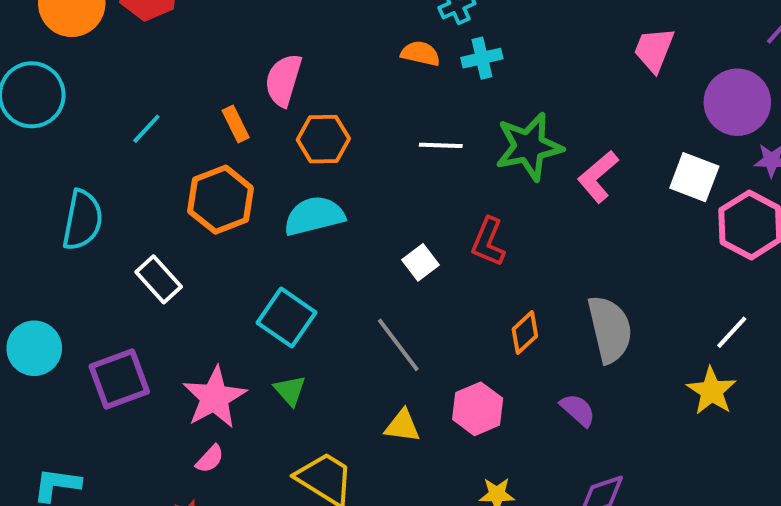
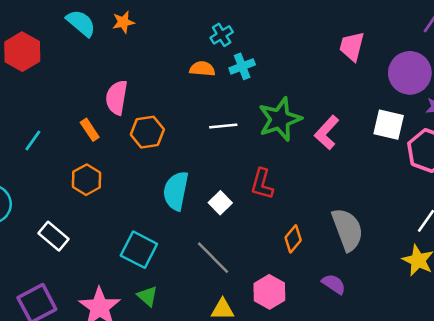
orange hexagon: (221, 200) -> (87, 180), size x0.7
cyan semicircle: (314, 216) -> (176, 191), moved, turned -57

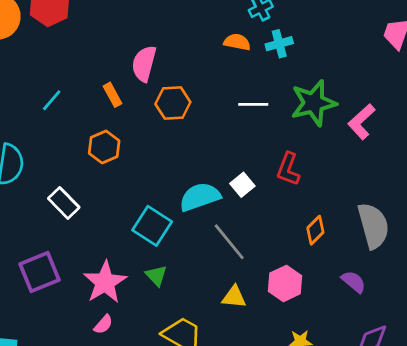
cyan semicircle: (176, 191) -> (200, 197), moved, turned 54

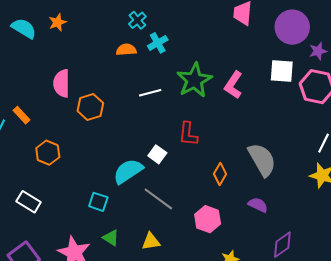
orange rectangle: (113, 95) -> (22, 115), moved
cyan square: (152, 226) -> (98, 202), size x0.7
yellow triangle: (234, 297) -> (151, 241), moved

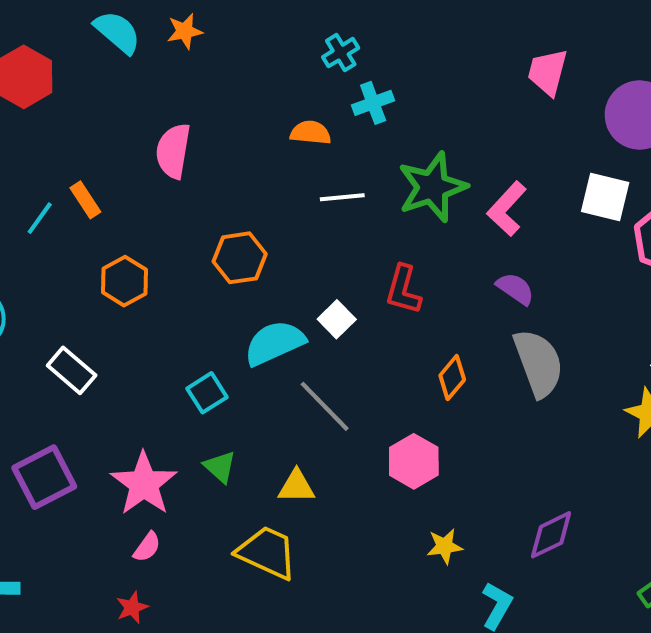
orange semicircle: (126, 50) -> (311, 133), moved
orange hexagon: (90, 107) -> (240, 258), moved
cyan square: (98, 202) -> (207, 393), turned 30
purple semicircle: (258, 205) -> (515, 289), moved

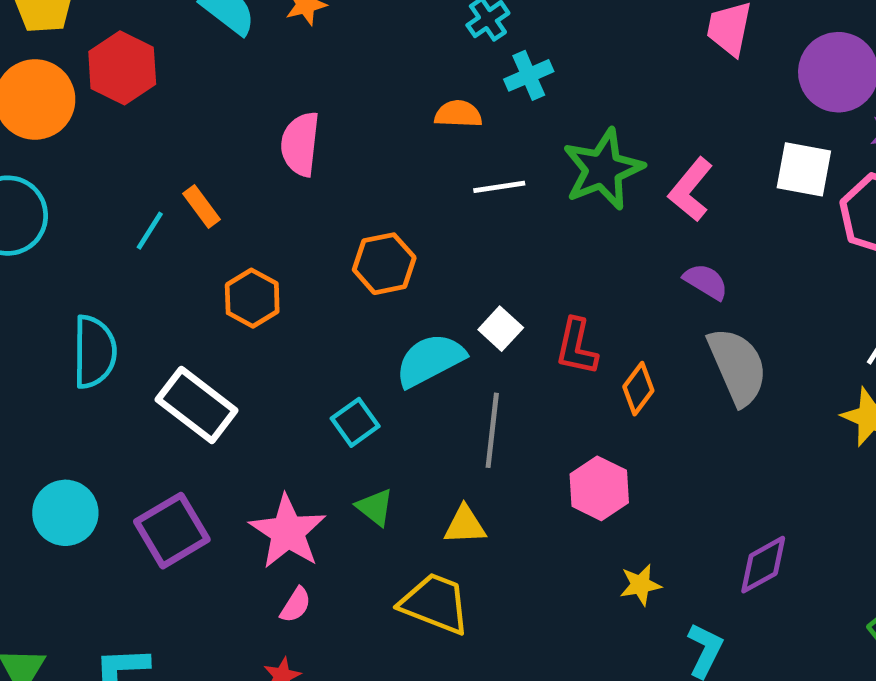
red L-shape: (403, 290) -> (577, 347), moved
white rectangle: (72, 370) -> (197, 405), size x1.4
gray line: (325, 406) -> (492, 430), turned 54

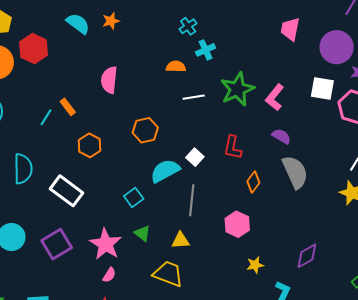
red L-shape: (577, 347) -> (233, 147), moved

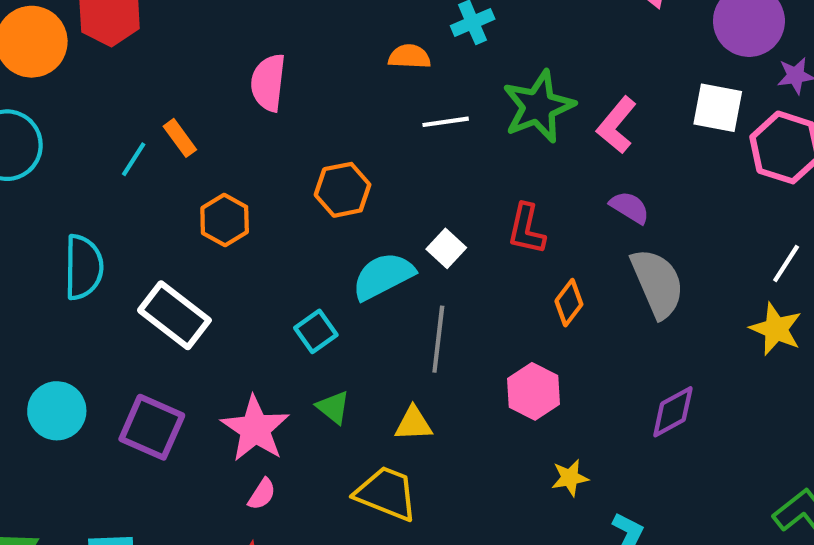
purple square: (57, 244) -> (152, 427), turned -36
purple diamond: (307, 256) -> (673, 412), moved

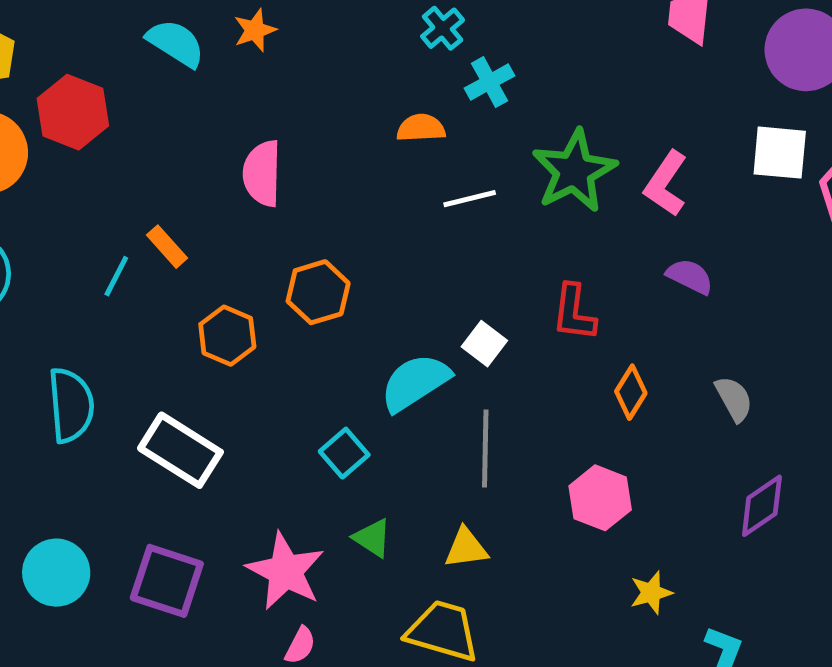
orange hexagon: (343, 190) -> (318, 292), moved
gray semicircle: (657, 283) -> (734, 399), moved, size x0.6

